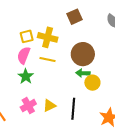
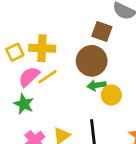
brown square: (75, 17) -> (102, 31), moved, turned -35
pink semicircle: (24, 55) -> (29, 77), moved, turned 36
yellow line: (48, 59) -> (48, 77), turned -35

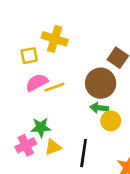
yellow cross: (42, 48) -> (55, 39), moved
green star: (24, 104) -> (41, 127), moved, turned 30

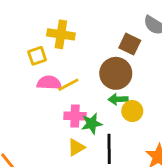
pink semicircle: (37, 83) -> (49, 83), turned 40
green star: (41, 127) -> (92, 124), moved
pink cross: (26, 145) -> (75, 116), moved, turned 36

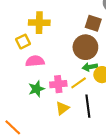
yellow line: (68, 85) -> (79, 83), moved
green star: (92, 124) -> (36, 89), moved

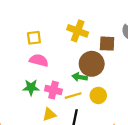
yellow cross: (39, 23) -> (78, 31), moved
brown square: (93, 23) -> (107, 44), turned -35
green arrow: (90, 67) -> (80, 77), moved

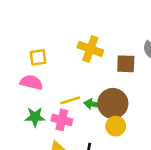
pink semicircle: (39, 60) -> (31, 82), moved
brown circle: (92, 64) -> (113, 103), moved
yellow line: (73, 96) -> (70, 100), moved

